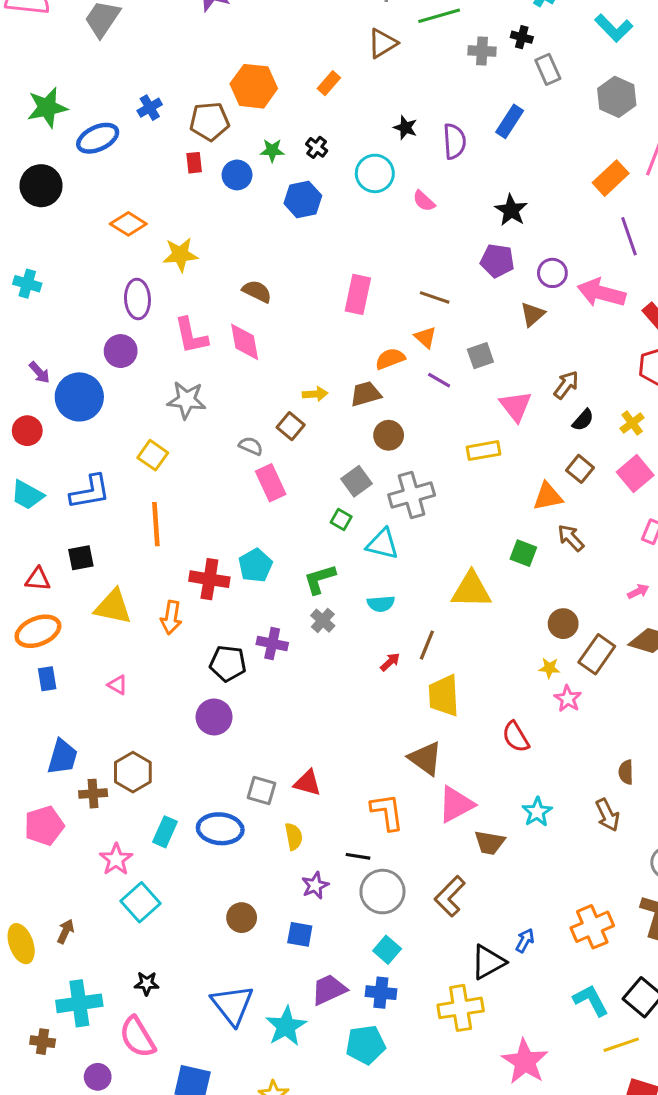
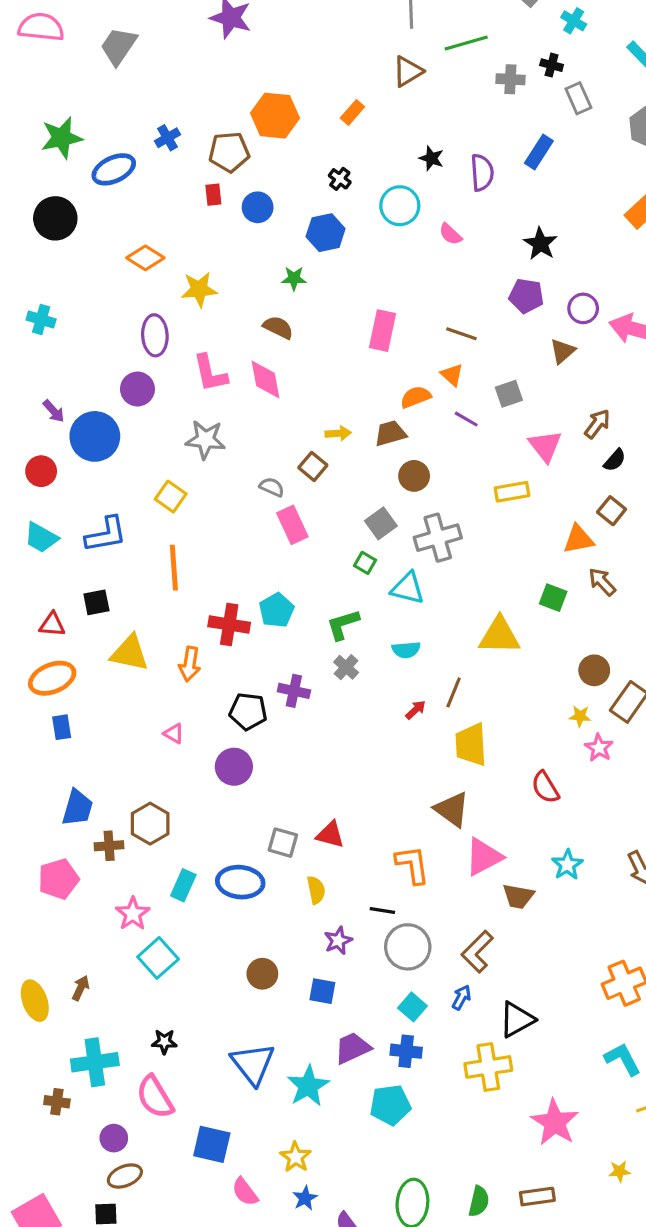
green star: (272, 150) -> (294, 278), moved
pink triangle: (118, 685) -> (174, 734), moved
blue arrow: (525, 941) -> (461, 997), moved

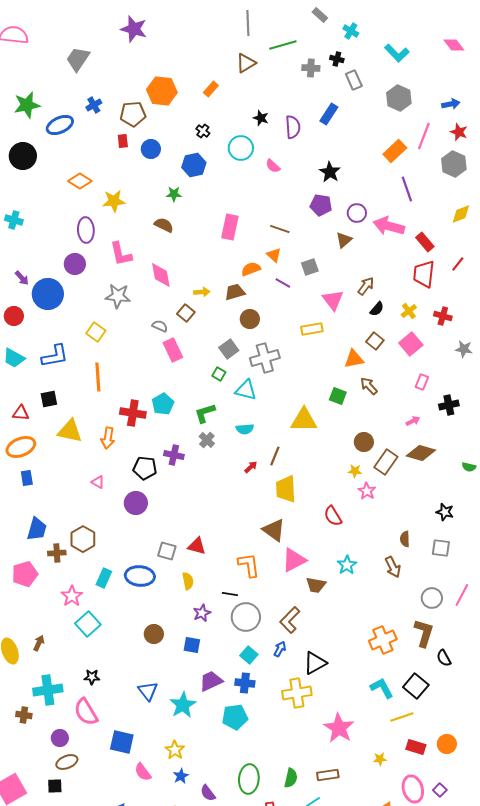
gray trapezoid: (119, 46) -> (78, 59), moved
pink diamond: (265, 380) -> (161, 275), moved
blue triangle: (253, 1064) -> (148, 691), size x0.7

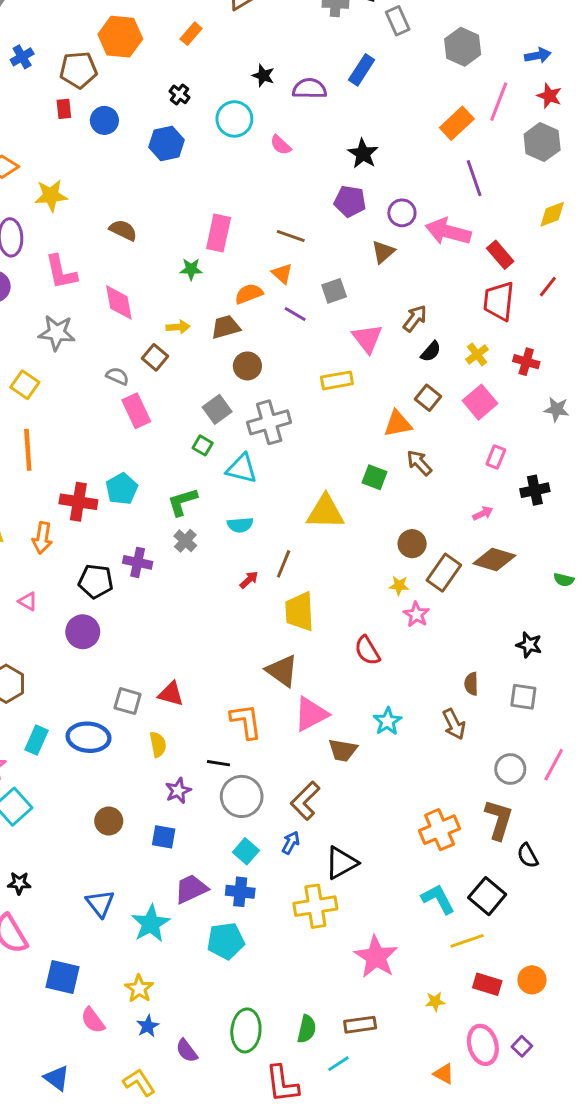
purple semicircle: (293, 127) -> (310, 89), turned -85
green star: (174, 194) -> (191, 269), moved

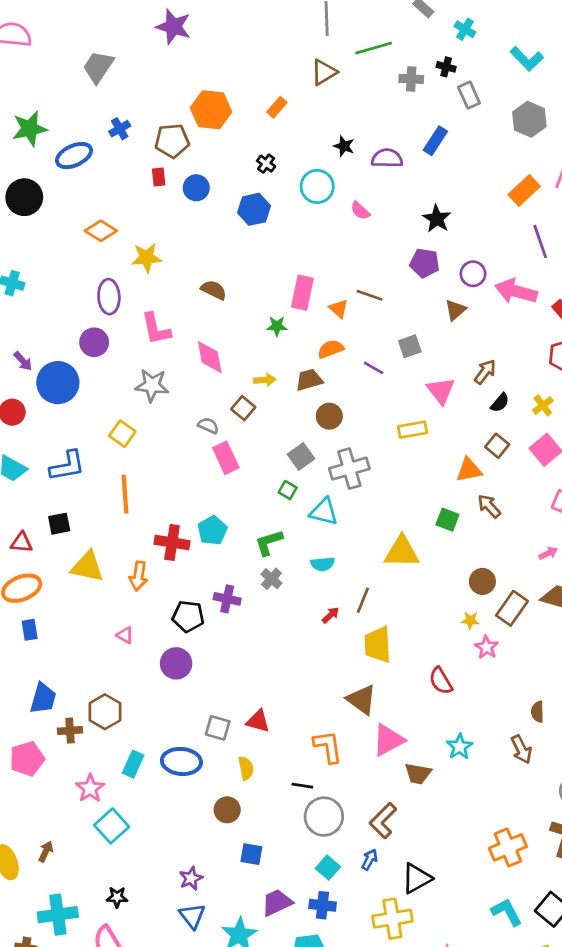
orange triangle: (282, 274) -> (339, 309), moved
purple star: (178, 791) -> (191, 878), moved
brown circle: (109, 821) -> (227, 810), moved

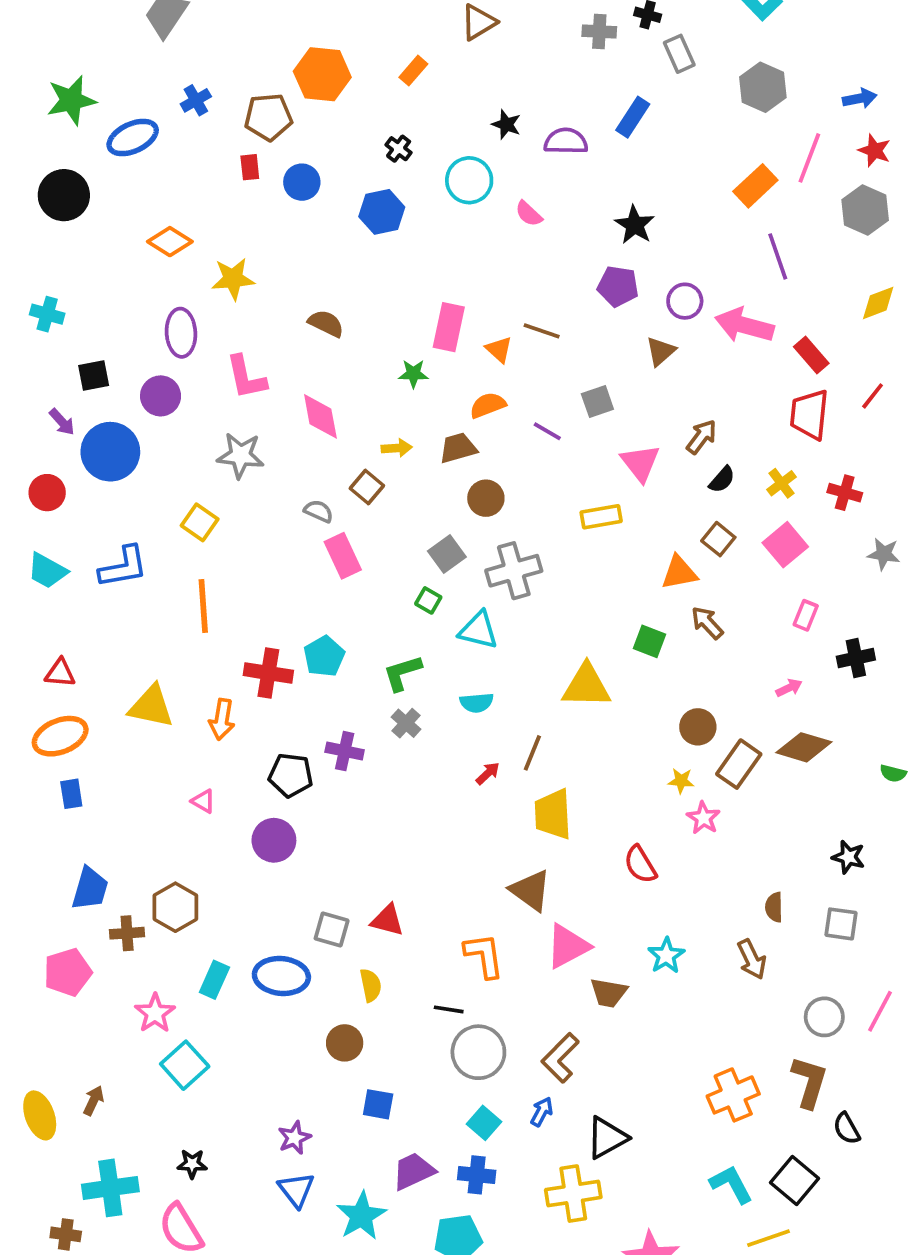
black square: (59, 524) -> (94, 375), moved

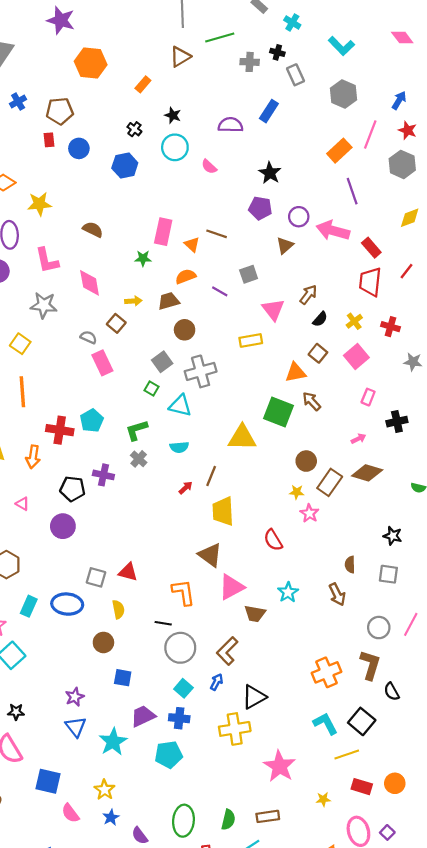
orange hexagon: (322, 74) -> (91, 63), moved
blue arrow: (860, 98) -> (399, 100), turned -48
black star: (506, 124) -> (173, 115), moved
green square: (650, 641) -> (278, 412), size x1.6

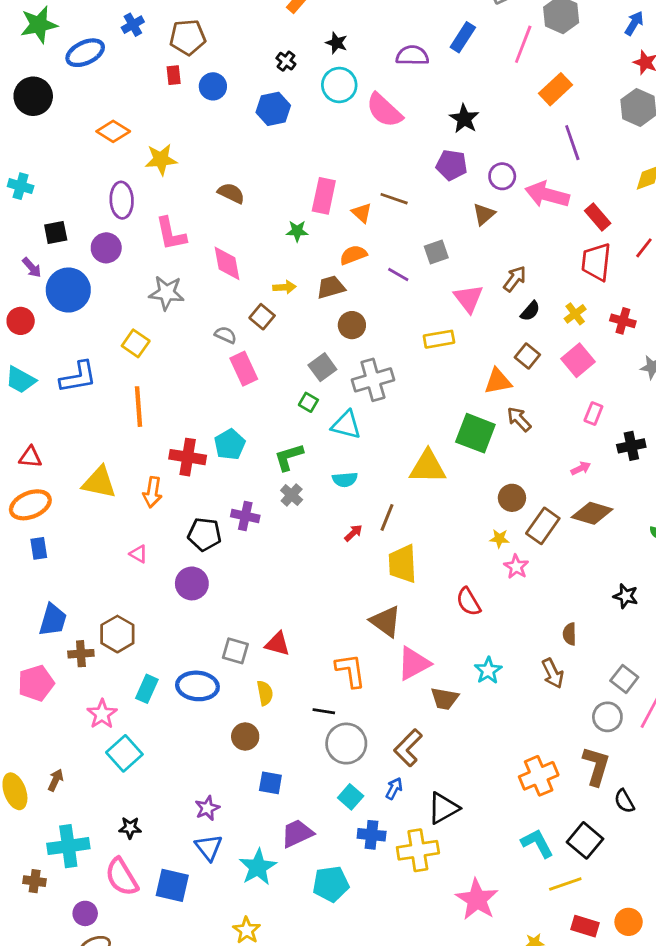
pink line: (370, 135) -> (523, 44), moved
pink semicircle: (209, 167) -> (384, 110), size x1.8
gray square: (388, 574) -> (624, 679), moved, turned 30
blue cross: (179, 718) -> (372, 835), moved
blue square: (48, 781) -> (172, 885), moved

